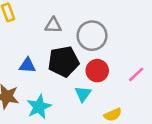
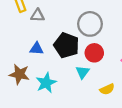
gray triangle: (53, 25) -> (38, 15), moved
black pentagon: (64, 62) -> (66, 45), turned 30

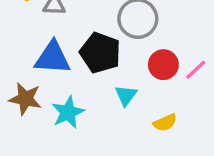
blue triangle: (36, 49) -> (53, 58), size x1.6
red circle: (94, 53) -> (163, 65), moved

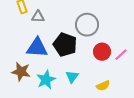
cyan triangle: (126, 95) -> (72, 77), moved

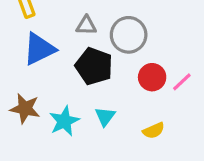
gray triangle: (38, 17) -> (86, 25), moved
blue triangle: (37, 48) -> (39, 49), moved, turned -30

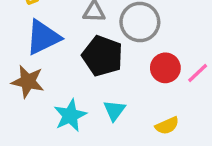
brown star: (25, 109) -> (28, 81), moved

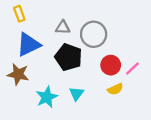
yellow semicircle: (167, 126) -> (115, 89), moved

